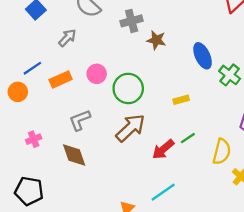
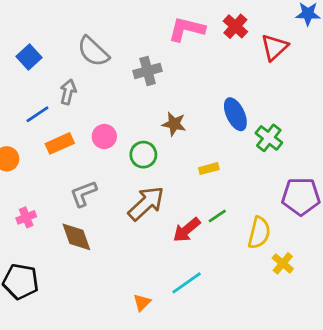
gray arrow: (67, 38) -> (68, 92), turned -30
brown star: (156, 40) -> (174, 124), moved
blue line: (32, 68) -> (37, 114), moved
green circle: (128, 88) -> (143, 155), size x0.7

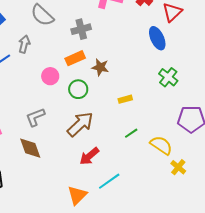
blue ellipse: (235, 114) -> (157, 38), moved
orange rectangle: (60, 143) -> (75, 58), moved
red arrow: (187, 230) -> (89, 156), moved
yellow semicircle: (259, 233) -> (161, 145), turned -70
orange triangle: (142, 302) -> (77, 195), size x1.5

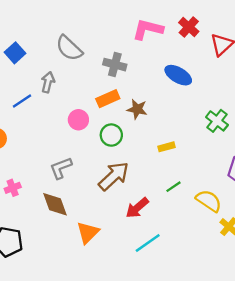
gray cross: (81, 29) -> (115, 65), turned 30
blue ellipse: (157, 38) -> (178, 75), moved, turned -35
red arrow: (89, 156) -> (137, 208), moved
orange triangle: (77, 195) -> (88, 232), moved

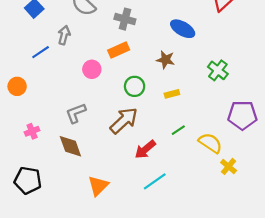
brown star: (137, 109) -> (166, 60), moved
green circle: (111, 135) -> (135, 86), moved
orange triangle: (88, 232) -> (98, 186), moved

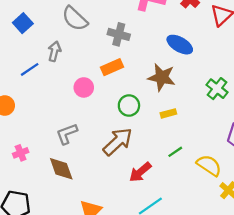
brown star: (166, 60) -> (162, 77), size x1.4

